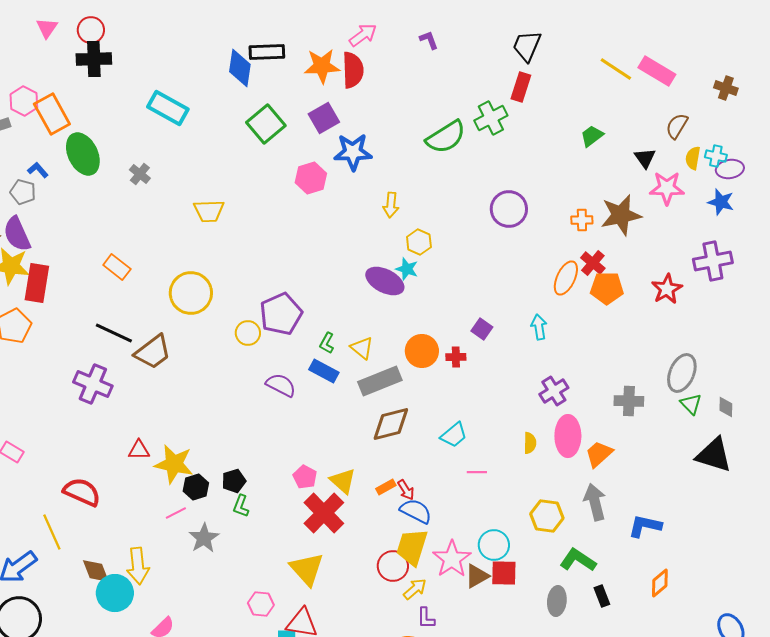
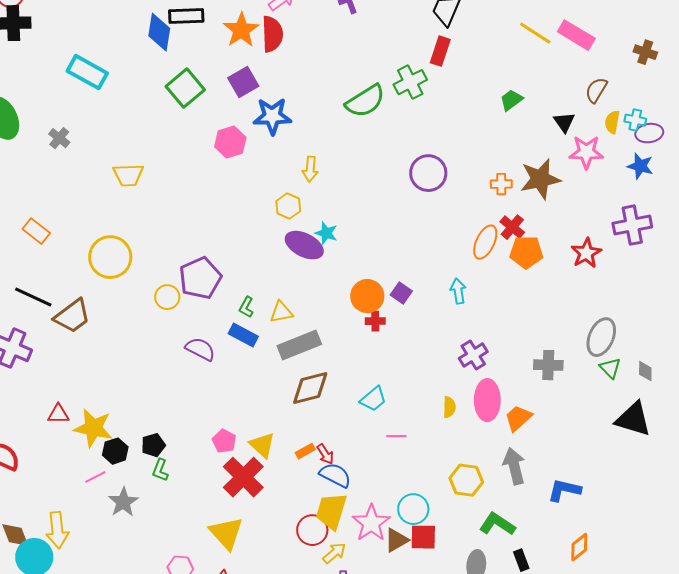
orange star: (322, 66) -> (241, 30), turned -30
yellow hexagon: (419, 242) -> (288, 206), moved
yellow triangle: (362, 348) -> (281, 312), turned -50
orange circle: (422, 351) -> (367, 296), moved

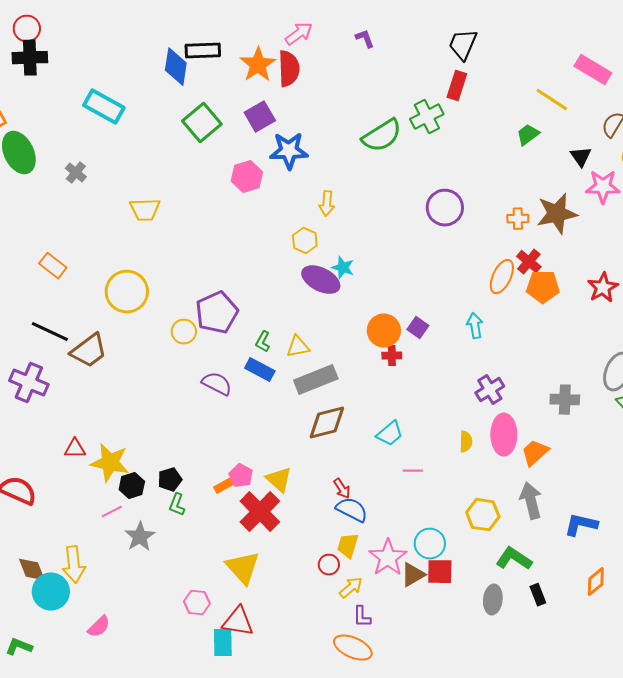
yellow line: (535, 33) -> (552, 100), moved
orange rectangle: (305, 451) -> (224, 486), moved
yellow trapezoid: (331, 511) -> (348, 546), size x0.7
red circle: (312, 530) -> (329, 565), size x0.7

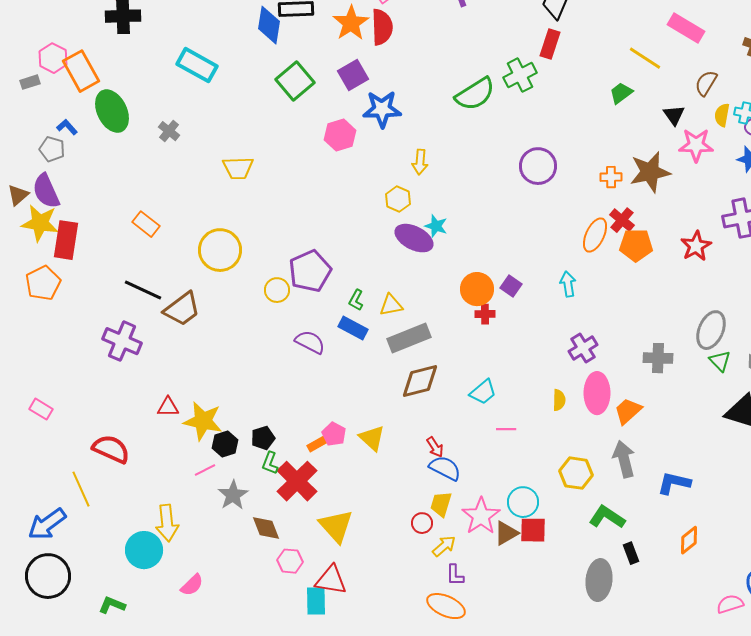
red cross: (260, 512) -> (297, 481), moved
brown diamond: (32, 570) -> (266, 528), moved
gray ellipse: (493, 600) -> (599, 580), moved, size x1.4

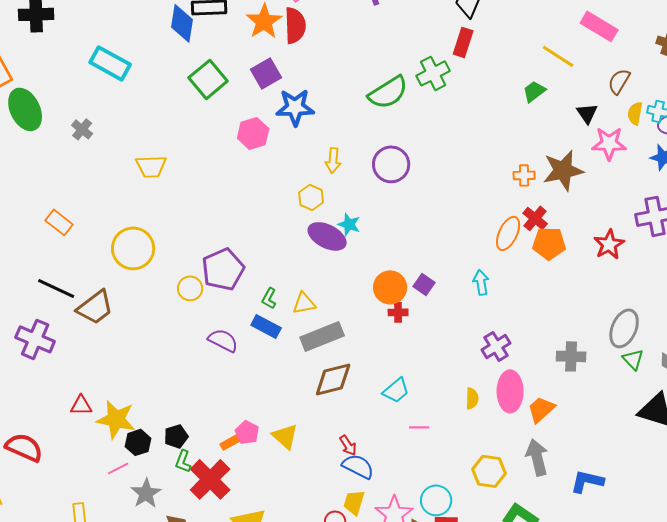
purple circle: (538, 166) -> (391, 164), moved

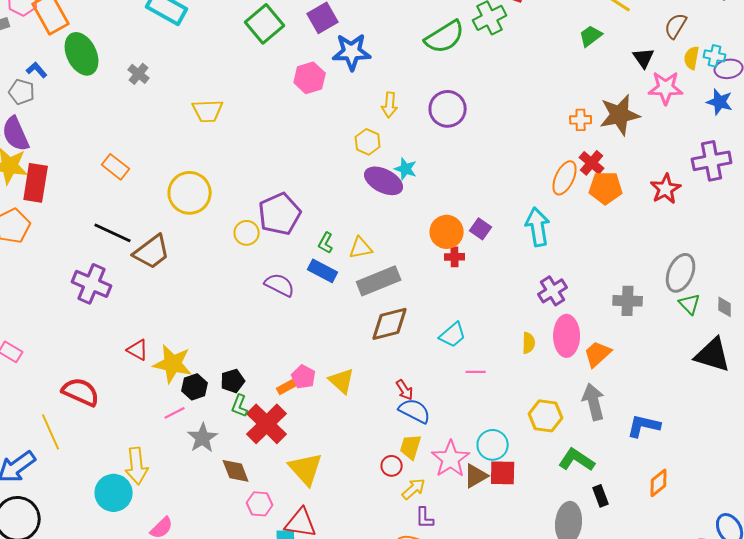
cyan arrow: (481, 282) -> (538, 227), size x1.5
red triangle: (81, 405) -> (138, 350), turned 30

